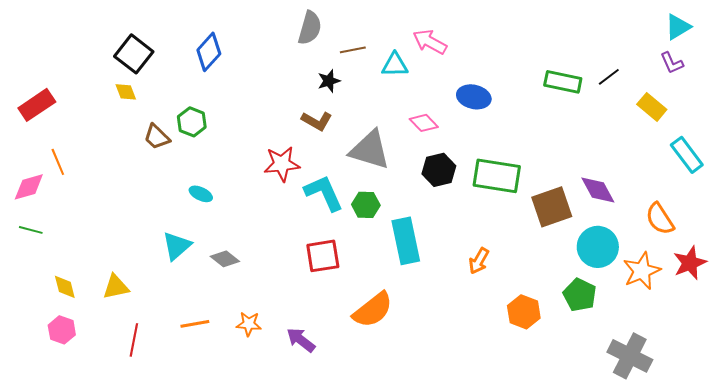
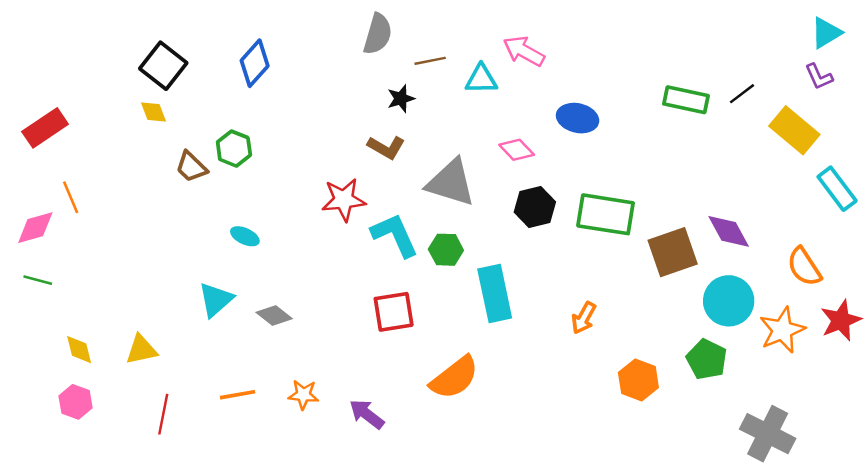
yellow rectangle: (652, 107) -> (794, 130), size x1.4

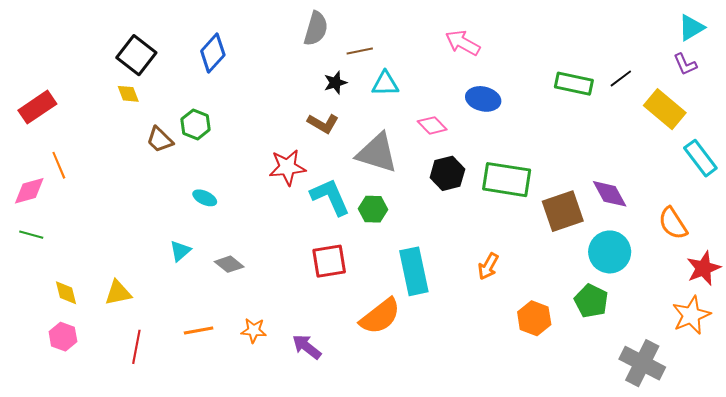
pink arrow: (524, 51) -> (463, 43), moved
cyan triangle: (481, 79) -> (385, 84), moved
cyan rectangle: (495, 294) -> (414, 271), moved
cyan triangle: (216, 300) -> (180, 251), size x0.7
orange star: (782, 330) -> (691, 315), moved

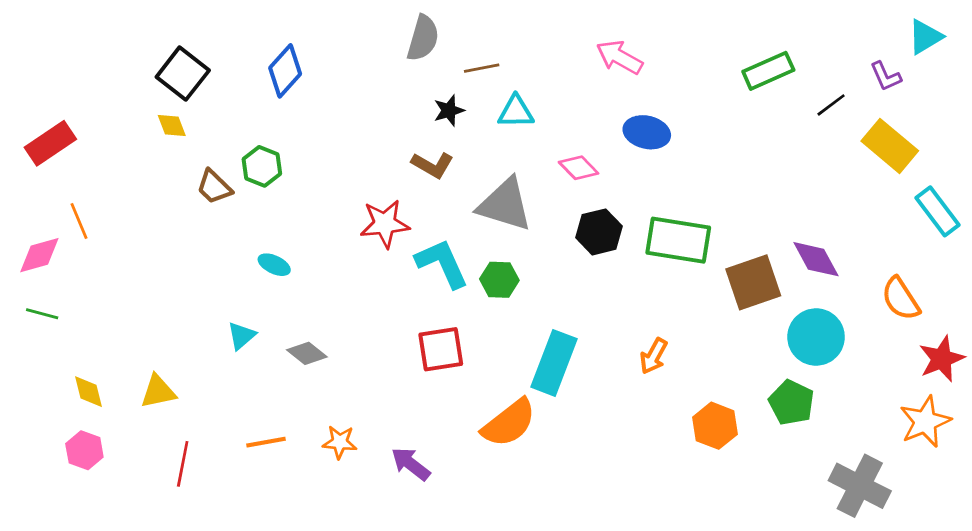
purple L-shape: (685, 64) -> (886, 76), moved
green rectangle: (574, 84) -> (768, 71), moved, turned -36
cyan rectangle: (414, 271) -> (554, 363), turned 33

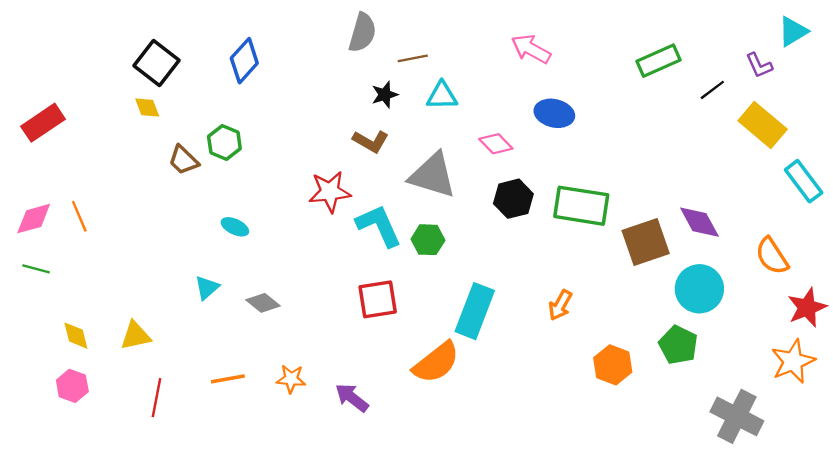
orange line: (79, 221) -> (79, 216), moved

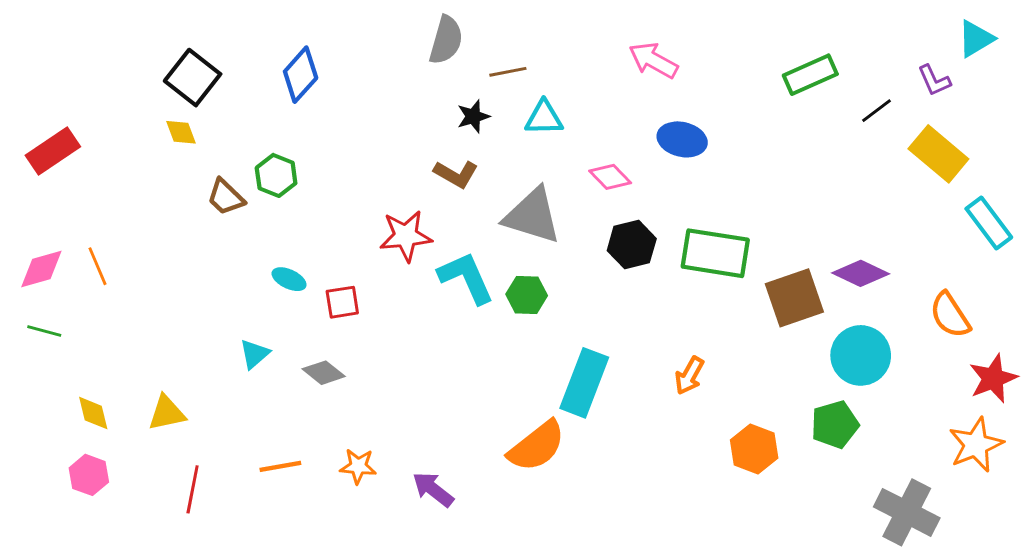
purple diamond: (699, 222) -> (861, 273), turned -36
red square: (378, 299) -> (342, 302), moved, size x0.7
green pentagon: (678, 345) -> (835, 425), turned 30

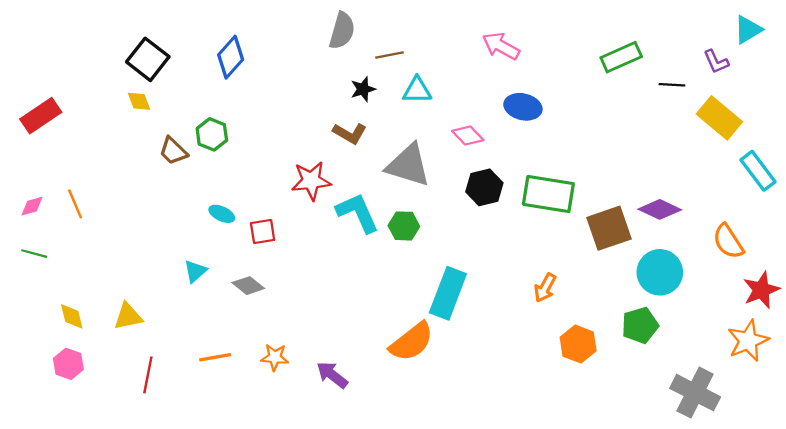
black line: (877, 111) -> (672, 85), turned 40
pink diamond: (41, 269) -> (32, 206), size x0.7
orange arrow: (689, 376) -> (545, 288), moved

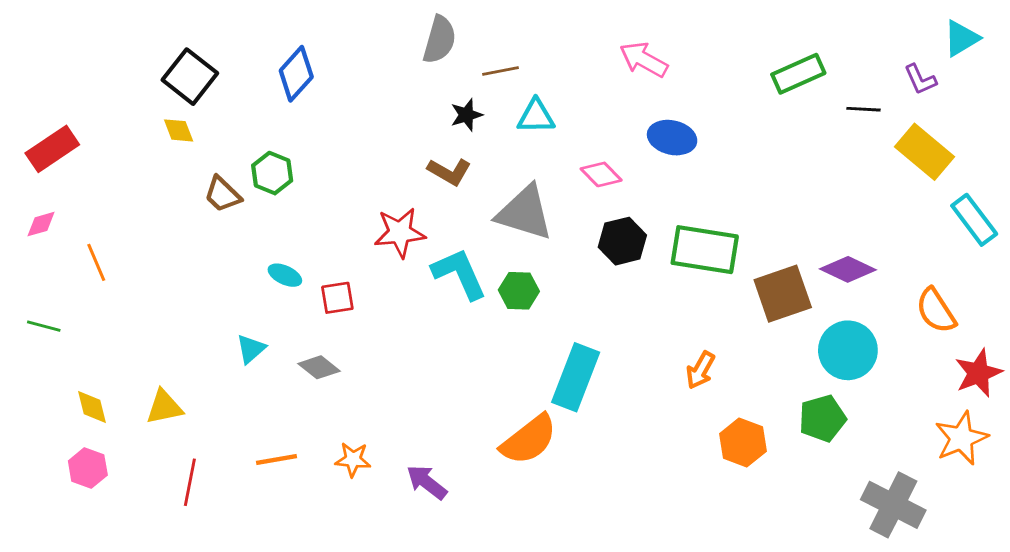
pink diamond: (32, 206) -> (41, 224), moved

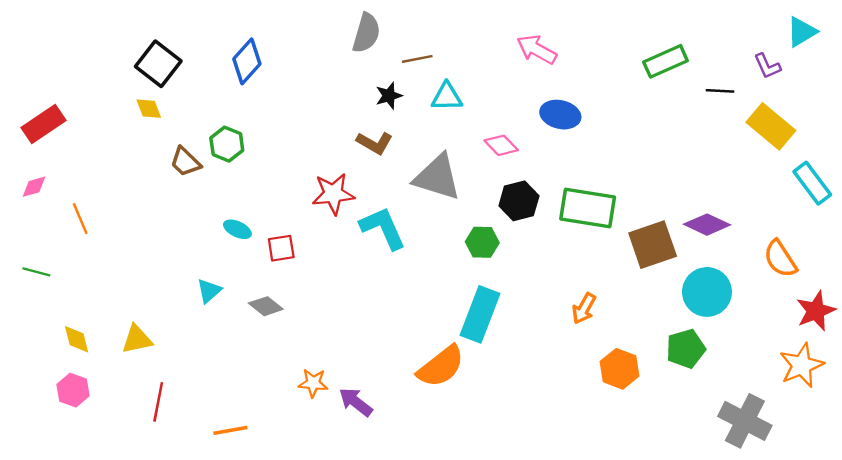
green hexagon: (519, 291) -> (482, 242), moved
orange line: (276, 460) -> (230, 430), moved
orange star: (353, 460) -> (313, 383), moved

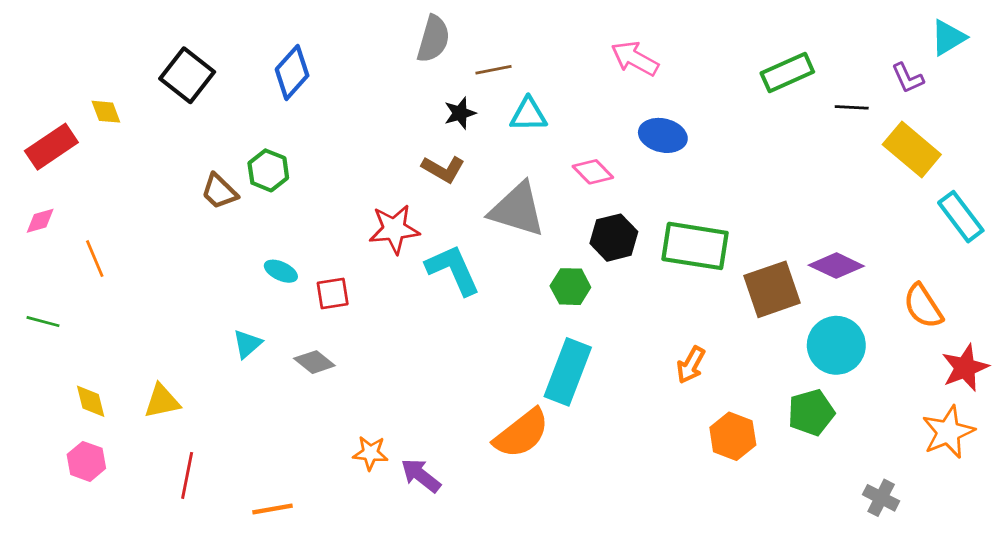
yellow diamond: (149, 109) -> (106, 112), moved
gray cross: (745, 421) -> (881, 498), size x0.6

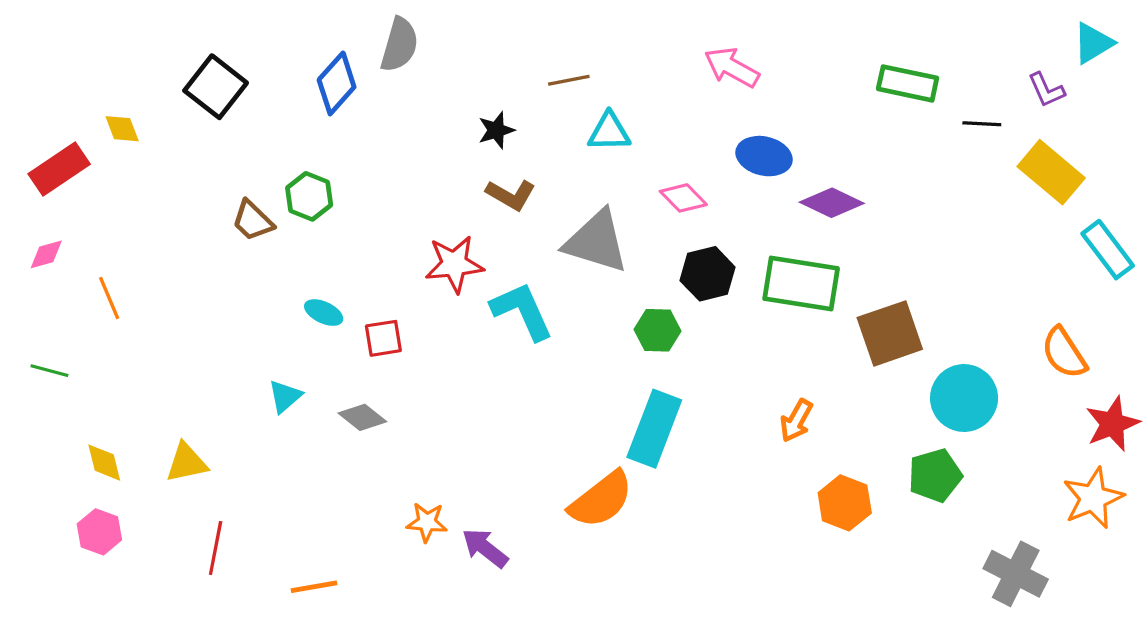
gray semicircle: (433, 39) -> (399, 45), moved
green rectangle: (787, 72) -> (908, 83), turned 36
black star: (460, 113) -> (496, 130), moved
purple diamond: (836, 266) -> (832, 203), moved
gray cross: (881, 498) -> (1016, 574), size x1.5

